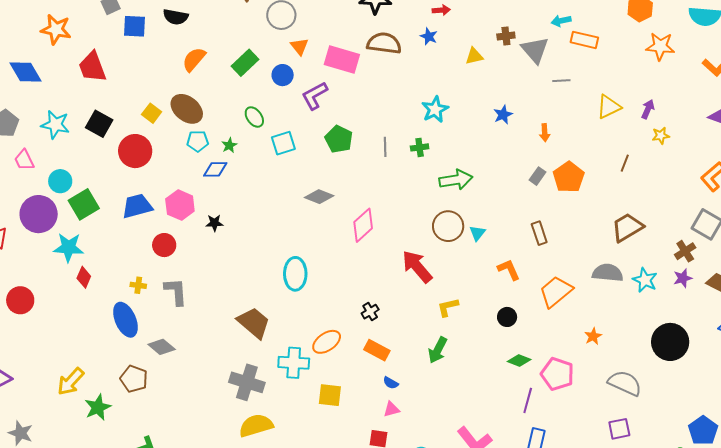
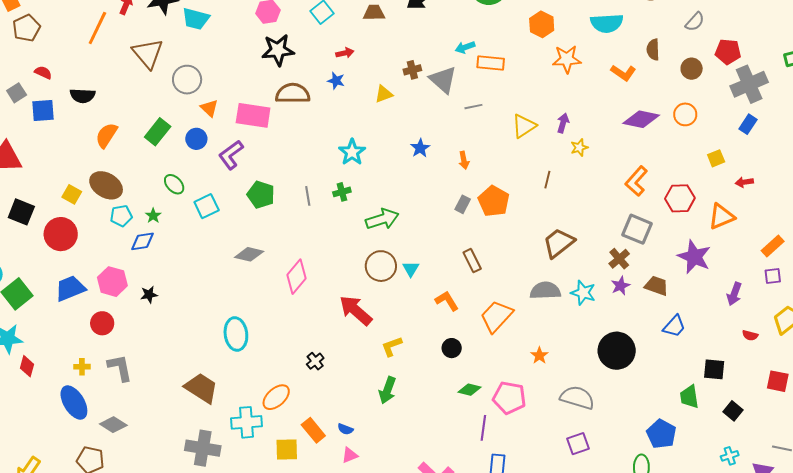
orange rectangle: (377, 350) -> (313, 430), moved, turned 30

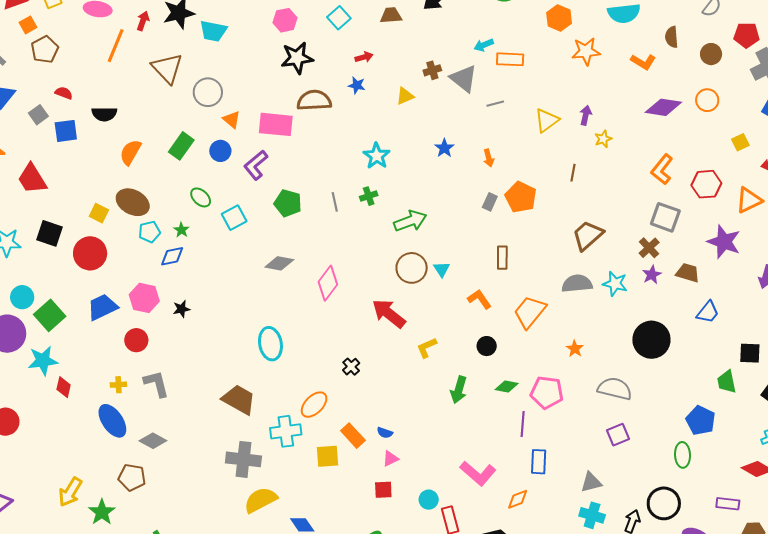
brown rectangle: (472, 261) -> (502, 258), turned 30
green arrow: (387, 390) -> (459, 390), moved

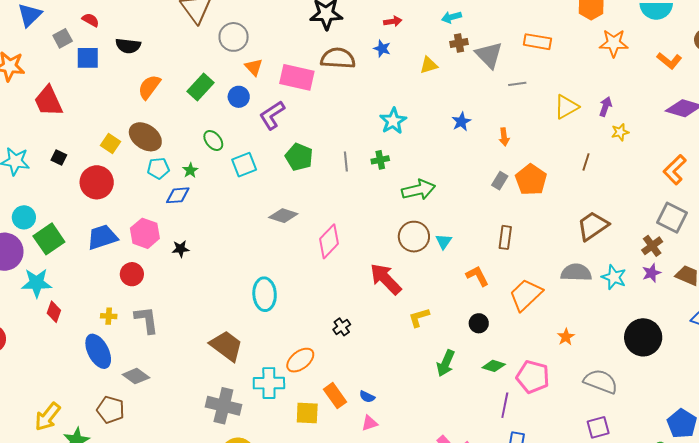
cyan arrow: (484, 45) -> (451, 17), moved
black square: (49, 233) -> (59, 158), size x0.6

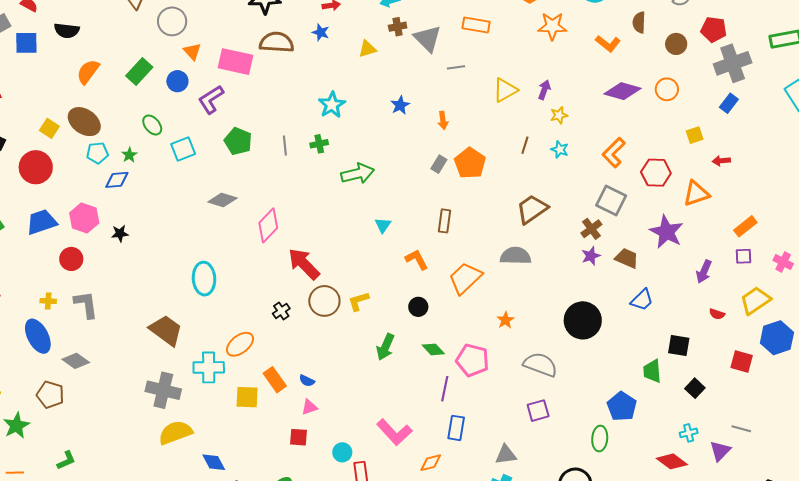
brown circle: (414, 237) -> (324, 301), moved
cyan star: (614, 277) -> (560, 149), moved, size x0.7
red arrow: (386, 279) -> (304, 264), moved
green diamond: (494, 366) -> (433, 349), turned 30

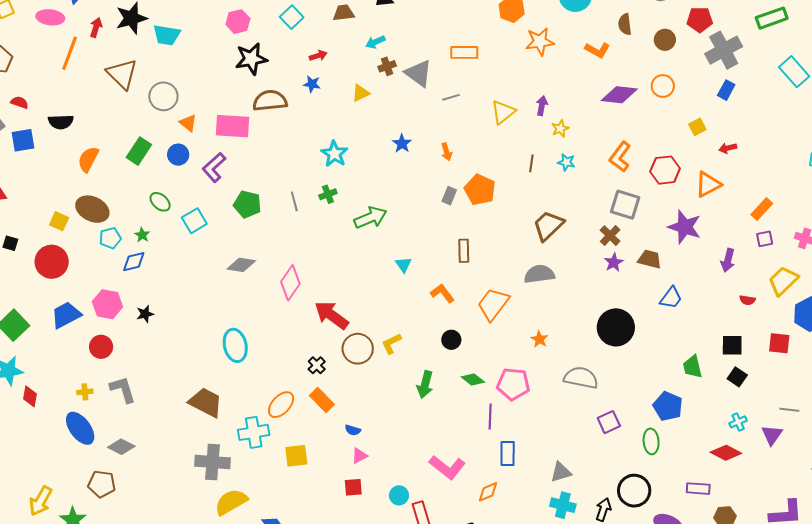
black square: (679, 346) -> (732, 345), moved
orange rectangle: (275, 380) -> (322, 400), moved
purple square: (538, 411) -> (609, 422), moved

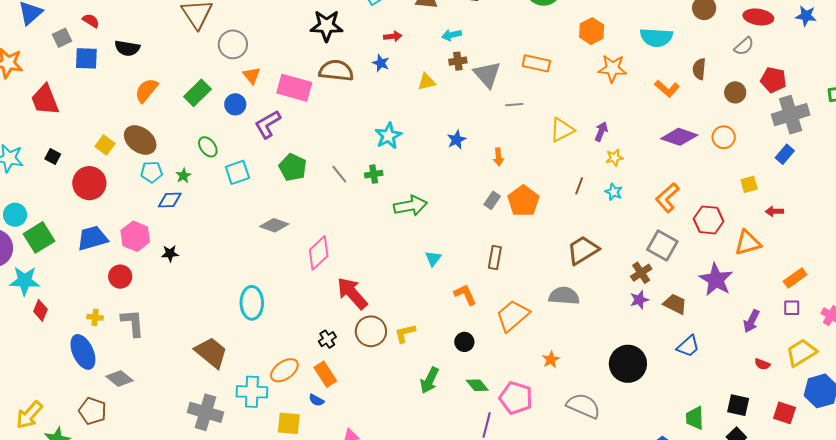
gray line: (294, 201) -> (339, 174), turned -36
blue semicircle: (353, 430) -> (316, 400), moved

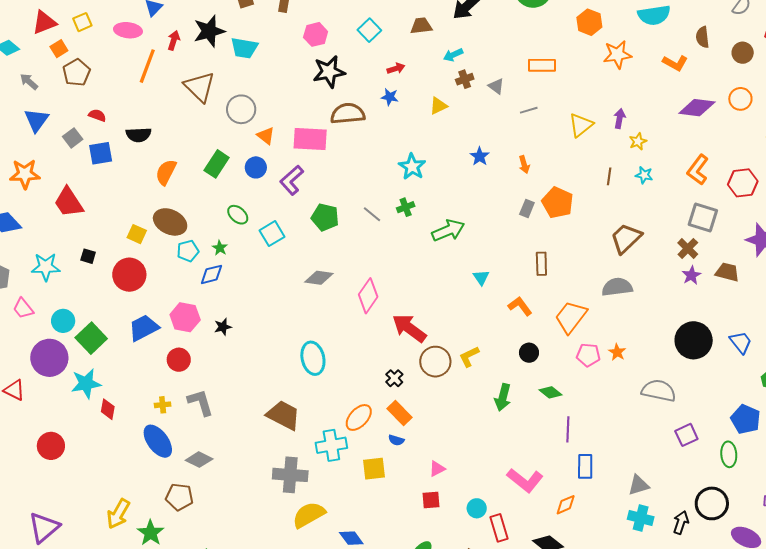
gray triangle: (487, 74) -> (496, 86), size x0.6
blue trapezoid: (688, 346) -> (741, 342), moved, turned -75
pink pentagon: (516, 398) -> (588, 355), moved, size x0.7

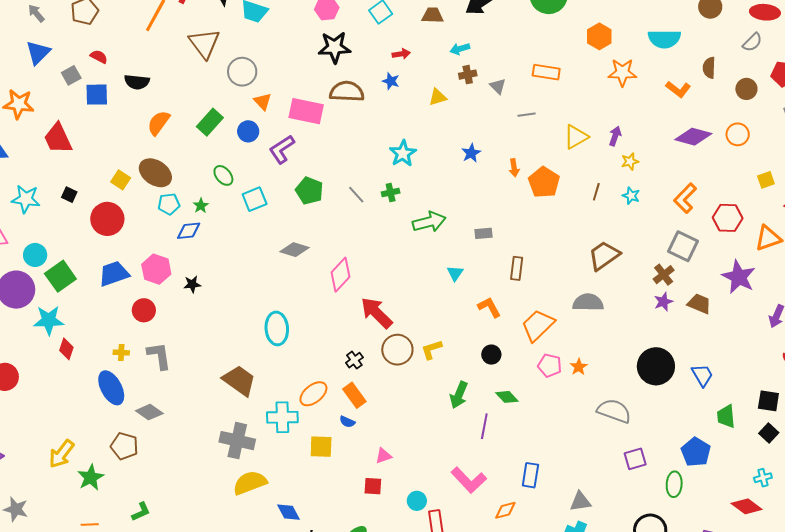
orange pentagon: (558, 203) -> (544, 182), moved
gray rectangle: (527, 209) -> (483, 233), moved, turned 54
purple line: (568, 429) -> (484, 426), moved

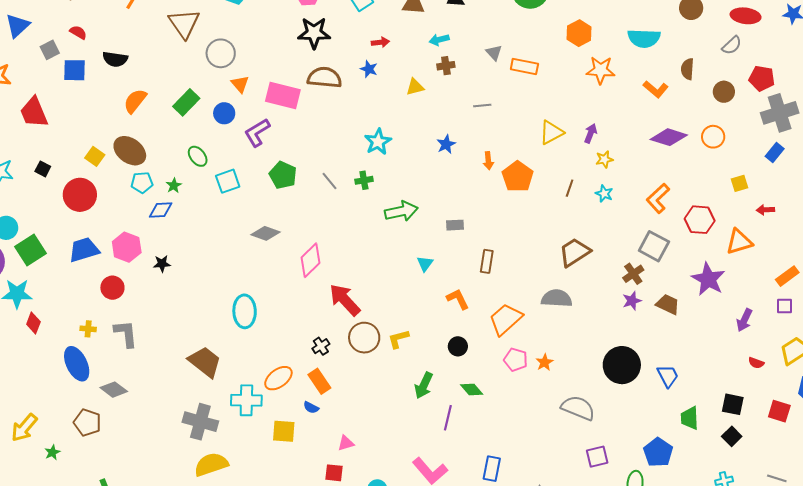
gray triangle: (498, 86) -> (494, 53), moved
gray line: (527, 115) -> (482, 106), moved
green star: (91, 477) -> (52, 452), size x0.6

